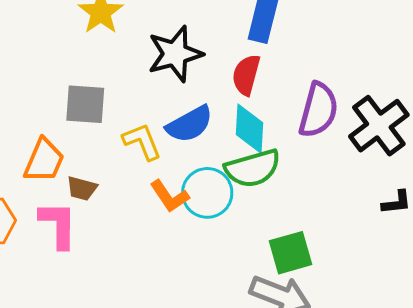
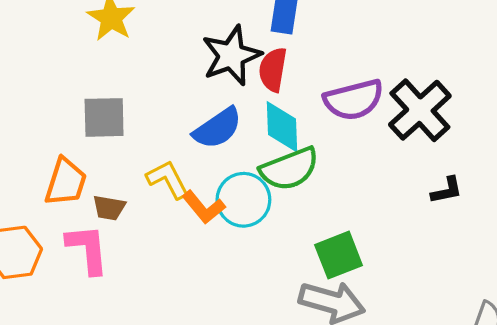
black star: (175, 54) -> (231, 56), moved
purple semicircle: (318, 110) -> (354, 100), turned 66
yellow L-shape: (142, 141) -> (168, 179), moved

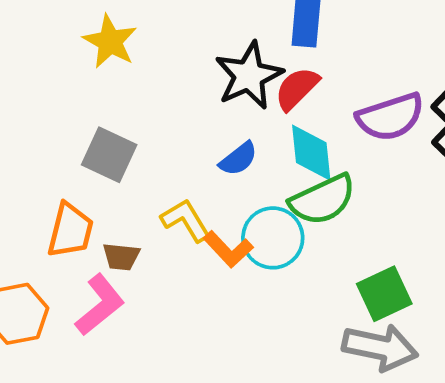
red semicircle: (273, 70) -> (297, 89), turned 39
gray square: (104, 117) -> (109, 155), turned 30
blue semicircle: (218, 128) -> (238, 159), size x0.7
pink L-shape: (87, 249) -> (100, 305), turned 60

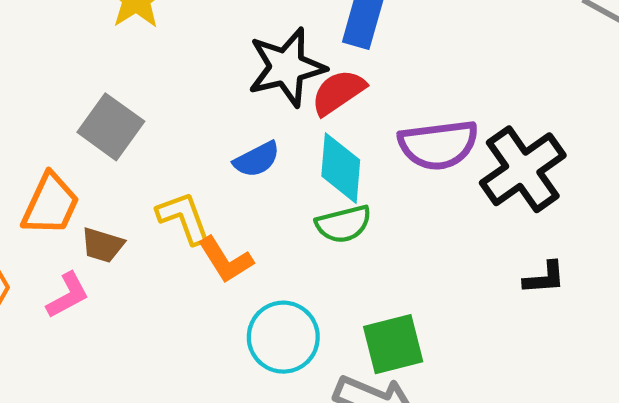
green semicircle: (323, 200) -> (343, 224), size x0.7
cyan circle: (273, 238) -> (283, 337), moved
pink L-shape: (100, 305) -> (68, 295), size x0.7

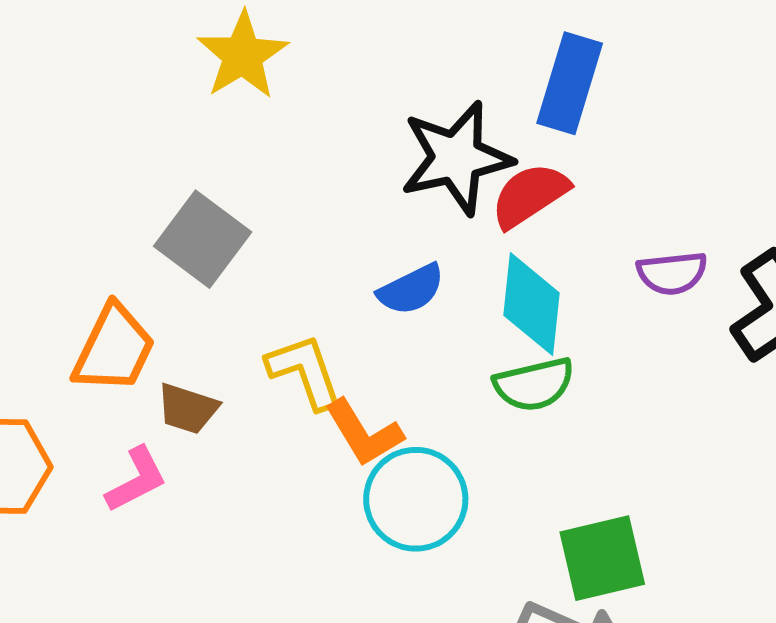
purple semicircle: (438, 145) -> (672, 273), size x0.6
cyan circle: (283, 337) -> (416, 499), moved

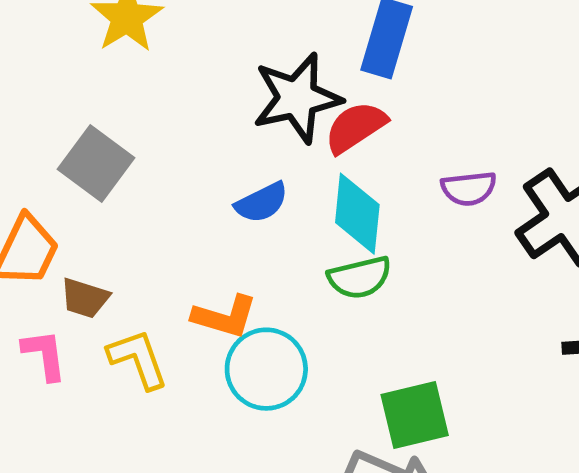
yellow L-shape: (305, 371) -> (138, 359), moved
orange L-shape: (364, 433) -> (225, 317), turned -42
pink L-shape: (136, 480) -> (44, 355), turned -70

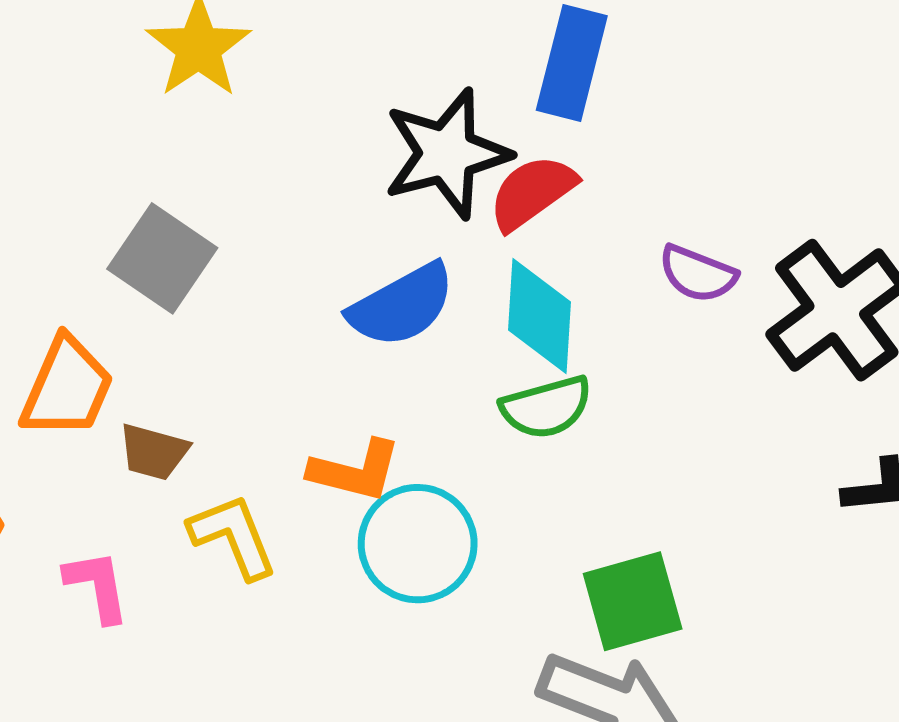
purple semicircle: (469, 188) -> (698, 274), turned 30
blue semicircle: (262, 203) -> (402, 305), size x1.4
pink L-shape: (44, 355) -> (97, 586), moved

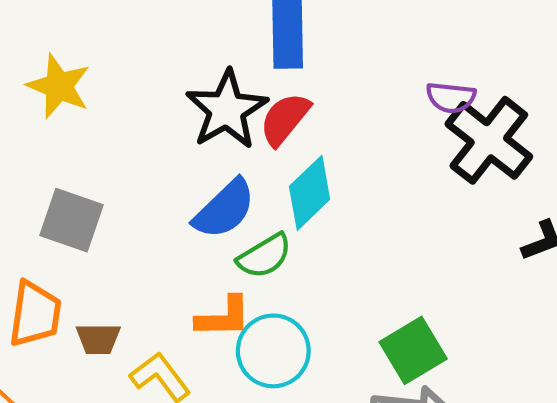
purple semicircle: (698, 274) -> (451, 97), moved
cyan diamond: (539, 316) -> (310, 193), turned 58
green semicircle: (546, 407) -> (264, 256), moved

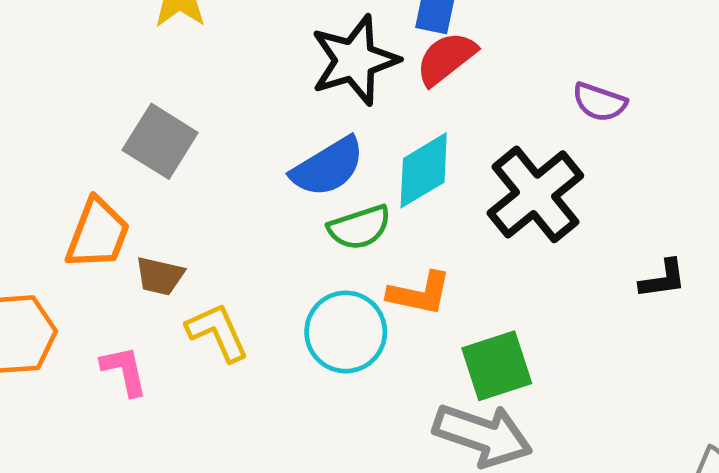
red semicircle: (285, 119) -> (446, 58), moved
black cross: (489, 140) -> (535, 194), moved
orange L-shape: (223, 317) -> (420, 293), moved

